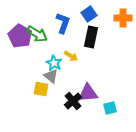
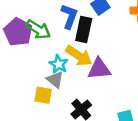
black rectangle: (91, 37) -> (84, 30), moved
yellow arrow: (71, 56) -> (79, 56), size x1.6
purple triangle: (88, 93) -> (99, 69), moved

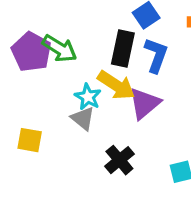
blue L-shape: (69, 16) -> (156, 55), moved
purple triangle: (99, 69) -> (144, 103), turned -35
yellow square: (43, 95) -> (30, 140), moved

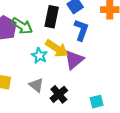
black rectangle: (123, 49) -> (52, 17), moved
gray triangle: (83, 118) -> (36, 85), moved

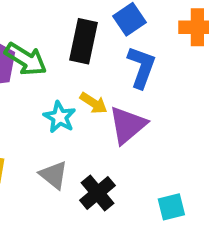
yellow arrow: (57, 48) -> (94, 103), size x0.6

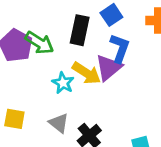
yellow arrow: (94, 103) -> (87, 73), size x1.5
purple triangle: (127, 125) -> (109, 68), moved

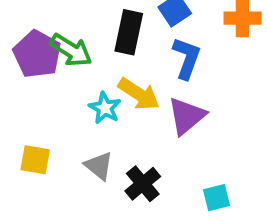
purple triangle: (109, 68) -> (187, 116), moved

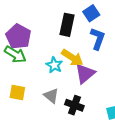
green arrow: (71, 50) -> (15, 54), moved
purple triangle: (187, 116) -> (85, 73), moved
black cross: (143, 184) -> (74, 105), turned -30

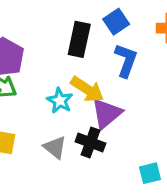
black cross: (74, 105) -> (90, 143), moved

